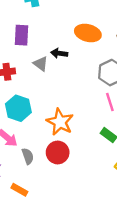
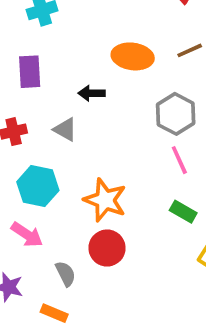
gray triangle: (41, 64) -> (65, 129), moved
gray semicircle: (28, 156) -> (65, 274), moved

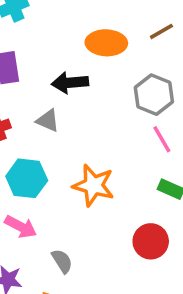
black arrow: (92, 93) -> (70, 83), size x1.4
red circle: (107, 248) -> (151, 241), moved

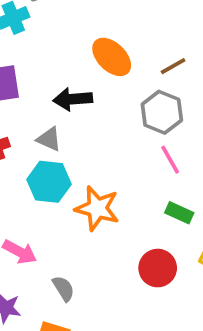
brown line: (161, 31) -> (173, 66), moved
orange ellipse: (106, 43) -> (112, 57), turned 42
cyan hexagon: (27, 178) -> (49, 182), moved

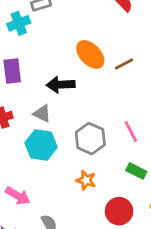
brown line: (173, 66) -> (124, 64), moved
gray hexagon: (162, 112) -> (90, 139), moved
orange star: (97, 208) -> (86, 180), moved, size x0.6

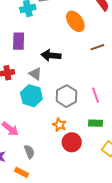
orange ellipse: (90, 54) -> (75, 21), moved
green rectangle: (136, 171) -> (95, 123), turned -32
red circle: (119, 211) -> (72, 142), moved

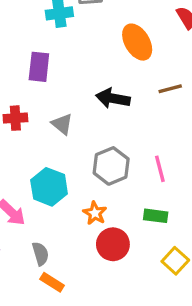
black arrow: (51, 55) -> (113, 98), moved
cyan hexagon: (31, 96) -> (49, 187), moved
orange rectangle: (22, 172) -> (52, 282), moved

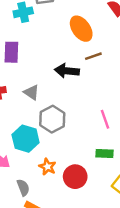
brown line: (170, 89) -> (93, 56), moved
gray hexagon: (111, 166) -> (52, 119), moved
orange star: (95, 213) -> (47, 167), moved

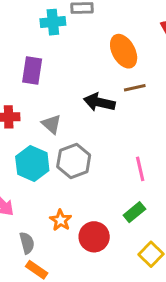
cyan hexagon: (26, 139) -> (32, 163), moved
green rectangle: (104, 154) -> (134, 212), turned -49

